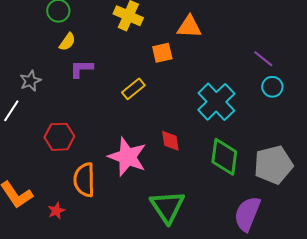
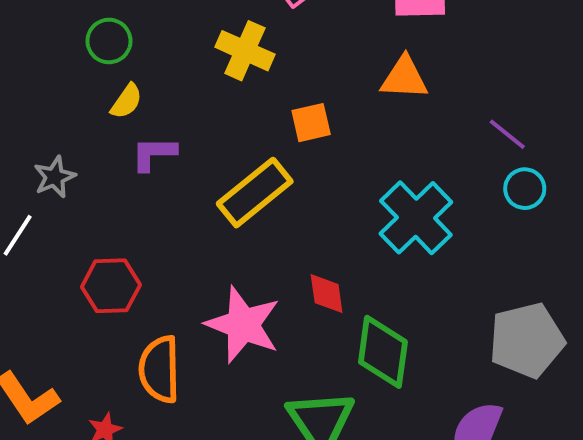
orange triangle: (189, 27) -> (404, 78), moved
yellow rectangle: (133, 89) -> (255, 193), size x1.6
green diamond: (224, 157) -> (383, 352), moved

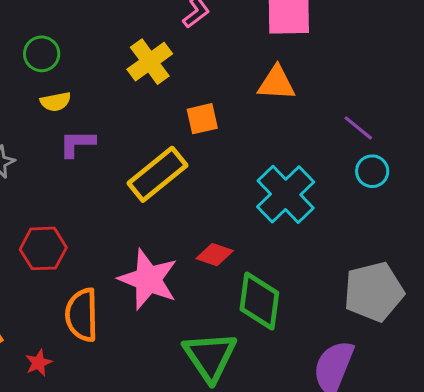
yellow cross: (245, 51) -> (150, 62), turned 30
yellow semicircle: (126, 101) -> (56, 102), turned 44
red diamond: (327, 294) -> (215, 255), turned -63

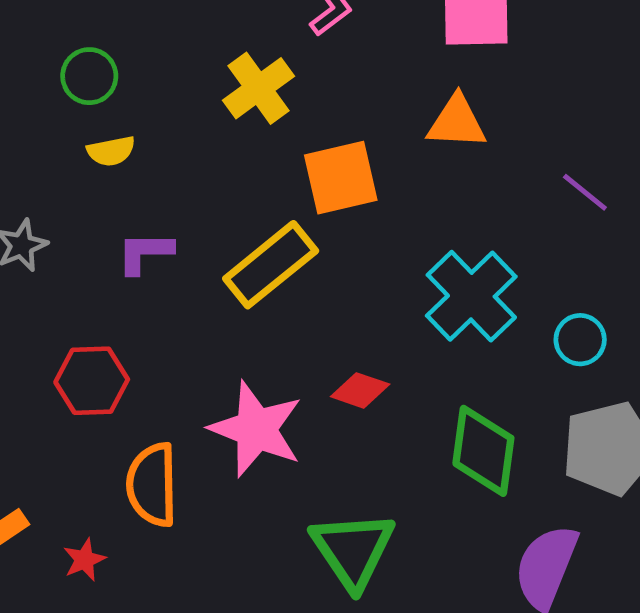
orange square: (202, 119) -> (341, 178), size x1.5
purple L-shape: (77, 143) -> (145, 253), moved
cyan circle: (372, 171) -> (580, 340), moved
green diamond: (259, 301) -> (483, 451), moved

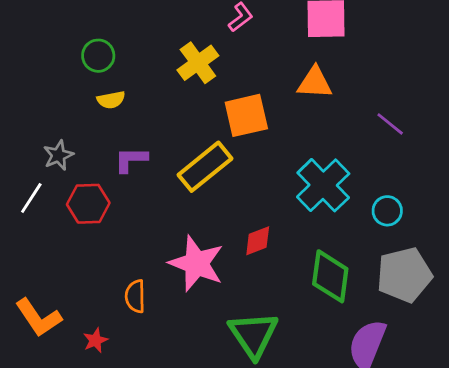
red hexagon: (92, 381) -> (88, 204), moved
red diamond: (360, 390) -> (258, 241), turned -40
orange semicircle: (152, 485) -> (135, 296), size x0.7

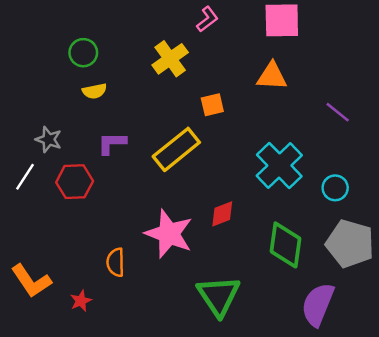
orange square: (246, 115) -> (212, 105), size x0.6
gray star: (58, 155) -> (49, 139), turned -30
gray pentagon: (404, 275) -> (350, 244), turned 30

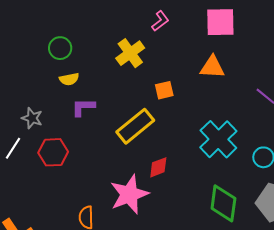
purple L-shape: (112, 143) -> (83, 107), moved
red diamond: (222, 214) -> (158, 167), moved
pink star: (169, 234) -> (129, 194), turned 30

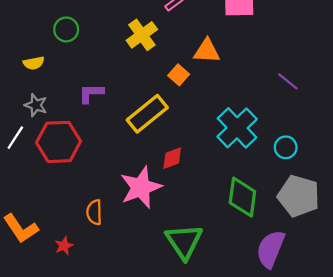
orange triangle: (212, 67) -> (207, 51), moved
yellow semicircle: (69, 79) -> (34, 63), moved
orange square: (164, 90) -> (179, 75), turned -36
red hexagon: (53, 152) -> (59, 142), size x1.4

